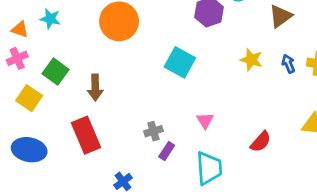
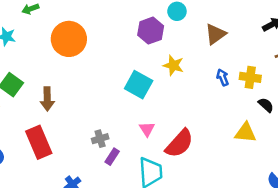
yellow star: (251, 60) -> (173, 65), moved
cyan square: (180, 62) -> (139, 85), moved
red semicircle: (261, 142) -> (179, 143), moved, size x1.5

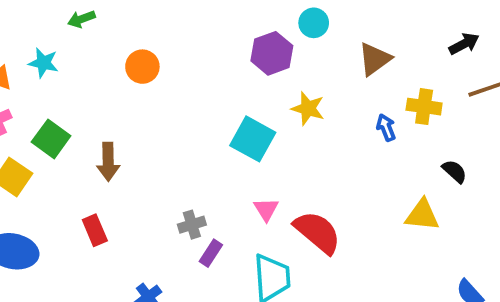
orange circle: (69, 39) -> (142, 67), size x0.6
yellow cross: (250, 77) -> (424, 107), moved
red rectangle: (39, 142) -> (95, 230), size x0.6
red semicircle: (179, 143) -> (317, 232), turned -92

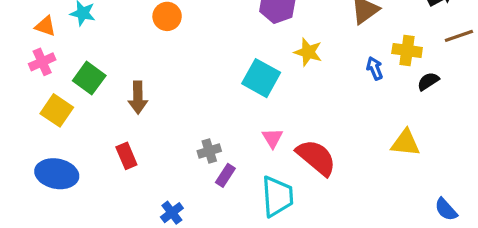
black semicircle: (455, 171) -> (428, 81), moved, turned -75

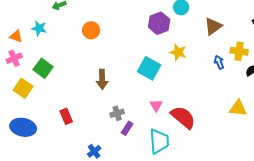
brown arrow: (138, 98) -> (102, 79), moved

